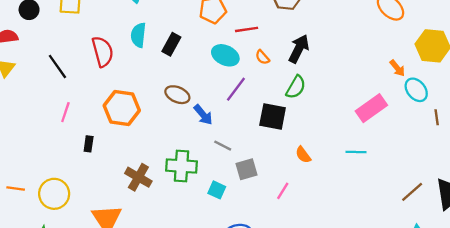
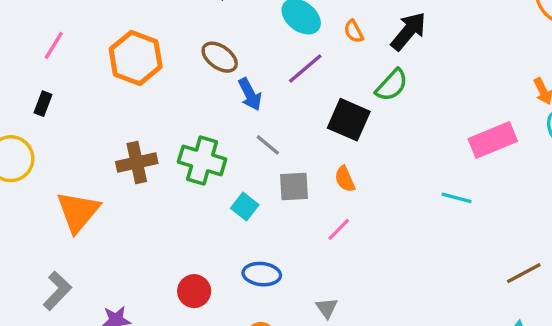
black rectangle: (89, 144) -> (43, 104), moved
orange semicircle: (303, 155) -> (345, 179), moved
brown cross: (138, 177) -> (137, 163), turned 35

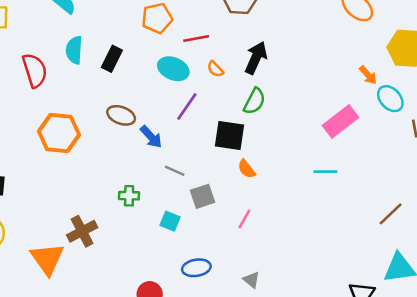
green cross: (202, 161) -> (129, 196), size x0.6
brown cross: (137, 163) -> (82, 231), moved
orange semicircle: (345, 179) -> (247, 169), moved

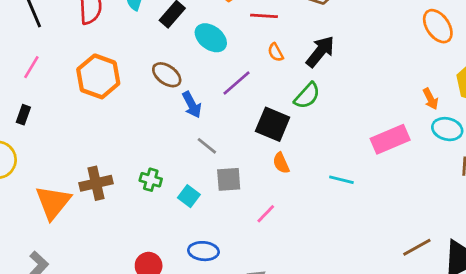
cyan ellipse: (173, 69) -> (211, 38), moved
cyan ellipse: (390, 99) -> (447, 129), turned -48
cyan line: (325, 172) -> (341, 180), moved
green cross: (129, 196) -> (151, 180), moved

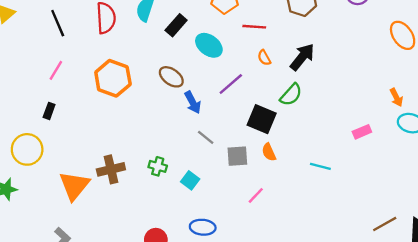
pink rectangle: (390, 139) -> (362, 132), size x0.6
gray square: (229, 179) -> (237, 156), moved

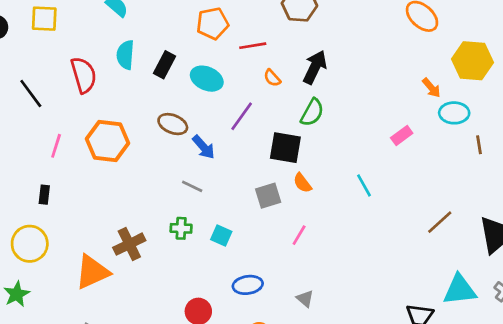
pink line: (56, 70) -> (56, 146), moved
gray line: (206, 137) -> (192, 186), moved
cyan line: (320, 166) -> (364, 185), turned 60
orange triangle: (74, 186) -> (92, 272), turned 40
brown line: (385, 224) -> (440, 222), moved

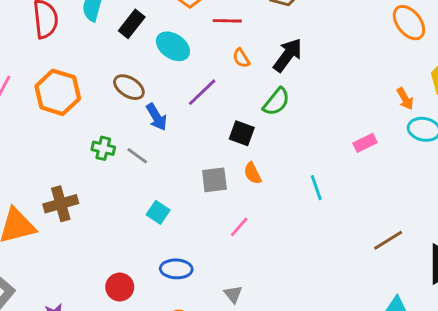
black square: (285, 148) -> (242, 133), size x0.7
green cross: (181, 228) -> (103, 148), moved

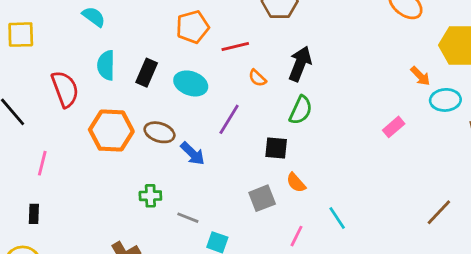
orange hexagon: (58, 92) -> (111, 131), moved
gray line: (137, 156) -> (188, 218), moved
cyan line: (316, 188) -> (337, 218), moved

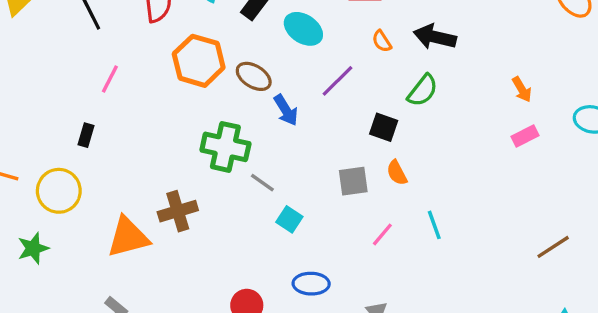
black arrow: (300, 64) -> (435, 37), turned -112
orange arrow: (420, 76) -> (522, 89), moved
green cross: (150, 196) -> (225, 147), size x1.8

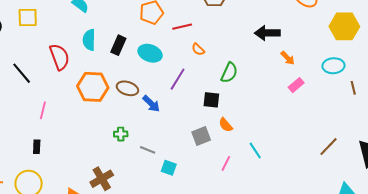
black arrow: (435, 37) -> (267, 33), moved
green cross: (225, 147) -> (121, 134), size x0.5

